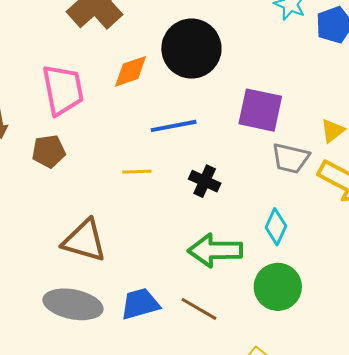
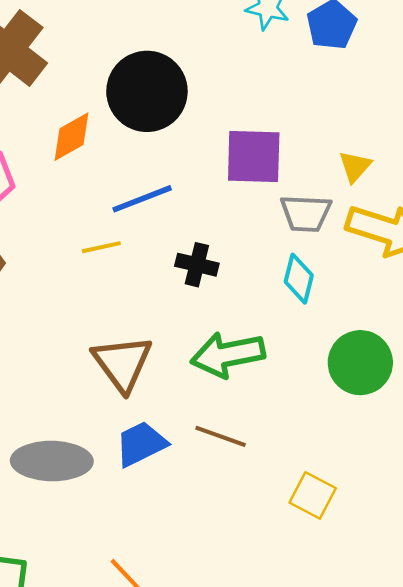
yellow line: (137, 172) -> (101, 247), moved
cyan diamond: (276, 227) -> (299, 279), moved
brown triangle: (84, 241) -> (122, 363), moved, turned 48
green circle: (278, 287) -> (360, 363), moved

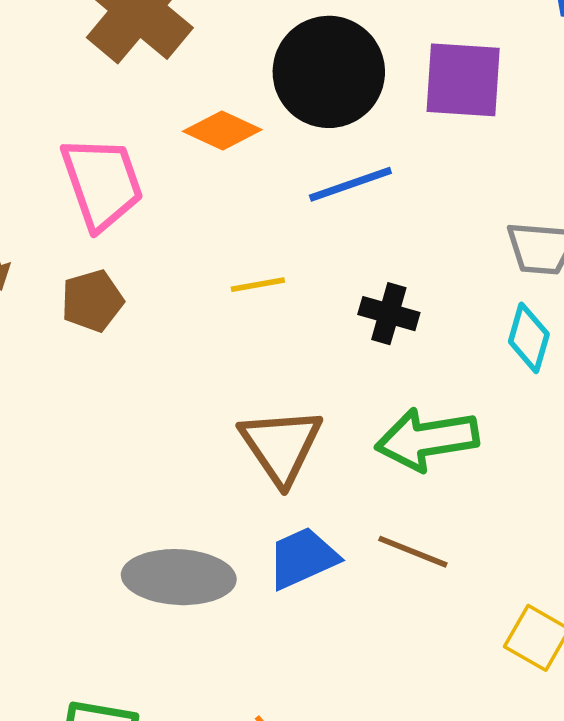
orange diamond: (71, 137) -> (222, 130), turned 52
purple square: (254, 157) -> (463, 80), moved
blue line: (142, 199) -> (350, 184), moved

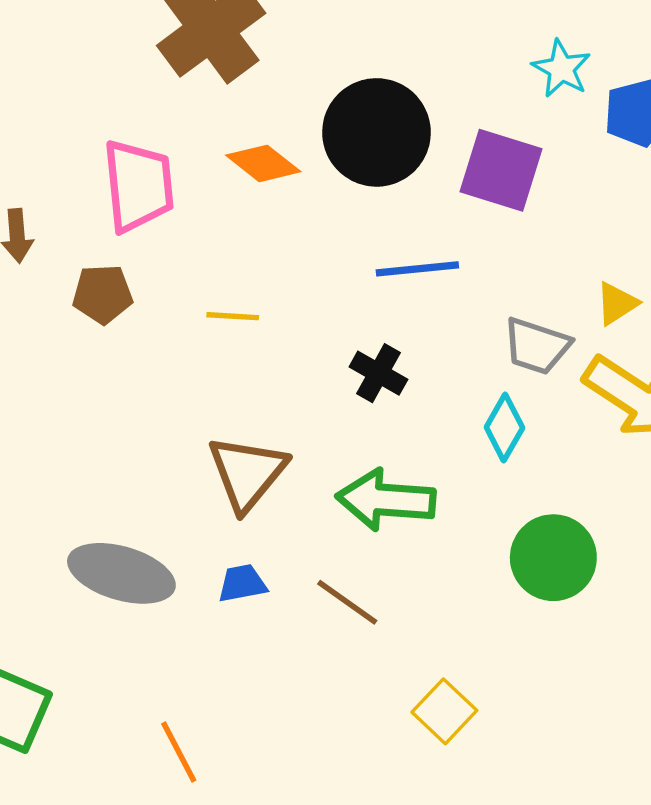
blue line: (350, 184) -> (417, 269), moved
yellow line: (258, 285) -> (233, 316), moved
blue trapezoid: (303, 558) -> (242, 583), size x0.7

